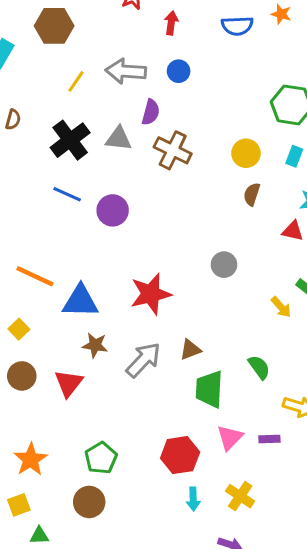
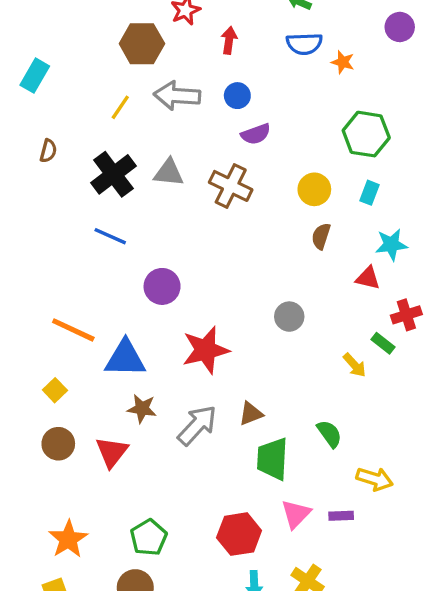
orange star: (281, 14) -> (343, 62), moved
brown hexagon: (54, 26) -> (142, 44), moved
purple semicircle: (151, 112) -> (256, 134), moved, turned 55
purple circle: (113, 210) -> (162, 286), moved

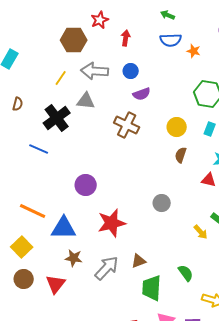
gray triangle: (169, 173) -> (86, 101), moved
blue line: (110, 236) -> (39, 149), moved
yellow square: (55, 390) -> (22, 247), size x1.5

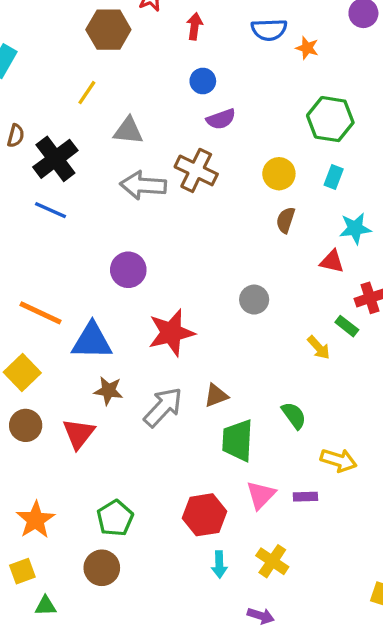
gray arrow: (95, 71) -> (143, 185), moved
black cross: (57, 118) -> (55, 159), moved

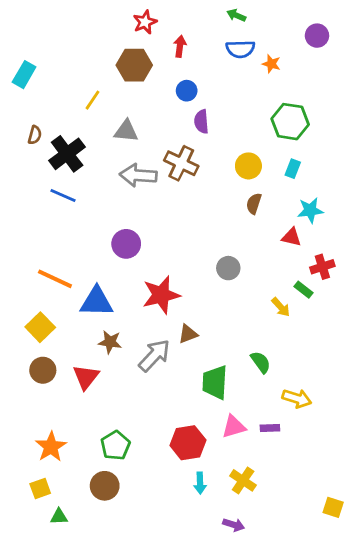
brown hexagon: (108, 30) -> (134, 65), moved
purple semicircle: (221, 119) -> (201, 122), turned 105
brown triangle: (216, 396) -> (188, 334), moved
pink triangle: (261, 495) -> (234, 427), turned 30

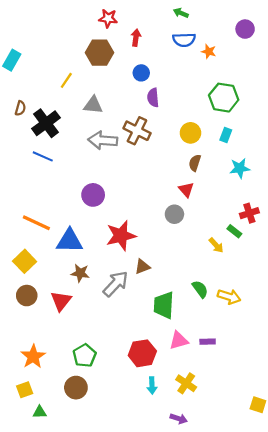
red star: (145, 22) -> (108, 18), turned 30
red triangle: (291, 237) -> (186, 190), moved, turned 35
yellow arrow: (297, 398) -> (229, 297), moved

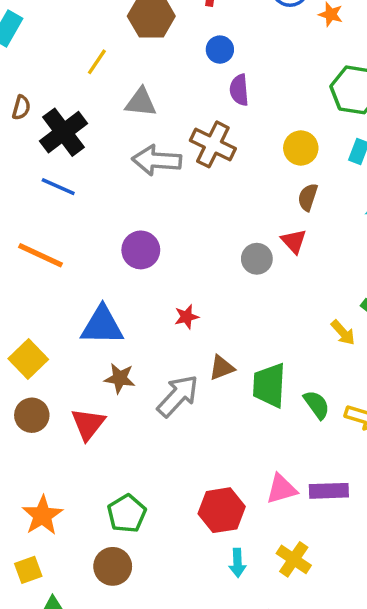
gray circle: (174, 214) -> (257, 259), moved
orange line: (36, 223) -> (41, 255), moved
red star: (121, 236) -> (187, 317), size x0.5
green trapezoid: (164, 305) -> (269, 385), moved
purple rectangle: (208, 342) -> (329, 491), size x1.5

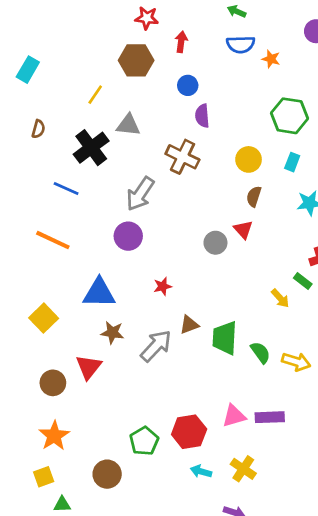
black cross: (63, 132) -> (91, 148), moved
gray arrow: (157, 160) -> (140, 194), moved, turned -60
brown circle: (32, 415) -> (53, 383), moved
green pentagon: (127, 514) -> (144, 441), moved
cyan arrow: (237, 563) -> (201, 471), turned 108

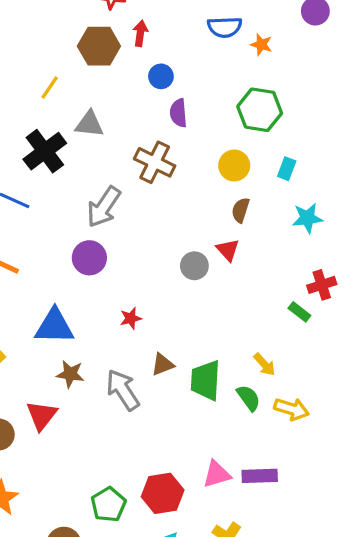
red arrow: (181, 42) -> (140, 33), moved
green hexagon: (290, 116) -> (260, 110), moved
yellow arrow: (280, 298) -> (264, 364), moved
gray arrow: (156, 346) -> (123, 390), turned -76

